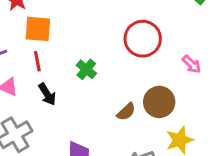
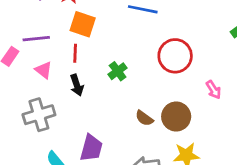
brown semicircle: (126, 112) -> (144, 118), turned 66

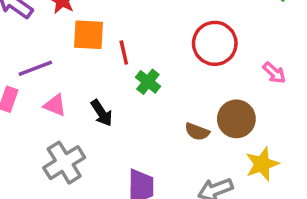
red line: (75, 53) -> (124, 52), moved

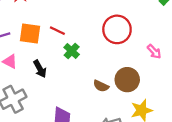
orange square: (89, 35) -> (30, 34), moved
red line: (124, 52) -> (57, 31), turned -56

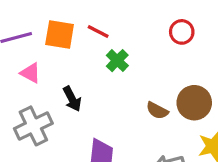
red circle: (117, 29) -> (182, 32), size x0.6
black arrow: (40, 69) -> (72, 99), moved

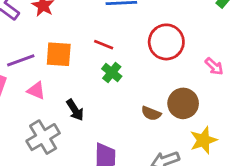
red line: (98, 31) -> (104, 45), moved
red circle: (182, 32) -> (166, 42), size x1.6

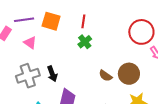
red circle: (166, 42) -> (141, 32), moved
red line: (104, 45) -> (83, 21), turned 64
black arrow: (75, 110) -> (52, 74), moved

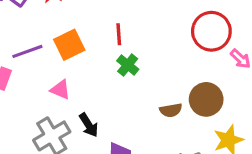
orange square: (51, 21) -> (69, 45), turned -30
pink triangle: (30, 43) -> (60, 90), moved
brown semicircle: (106, 76) -> (171, 110), turned -32

